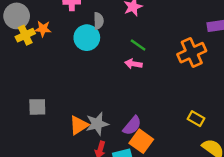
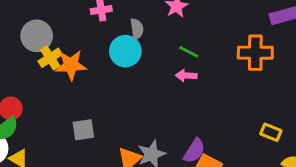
orange star: (43, 29) -> (71, 65), moved, size x1.5
orange cross: (192, 53) -> (255, 53), turned 32
gray square: (37, 107) -> (83, 130), moved

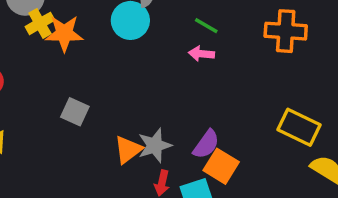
gray square: (83, 130) -> (75, 112), turned 30
yellow rectangle: (271, 132) -> (299, 127), size x1.6

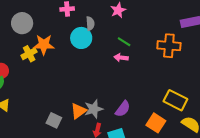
yellow cross: (40, 23) -> (29, 54), moved
gray square: (75, 112) -> (54, 120), moved
orange square: (221, 166) -> (156, 123), moved

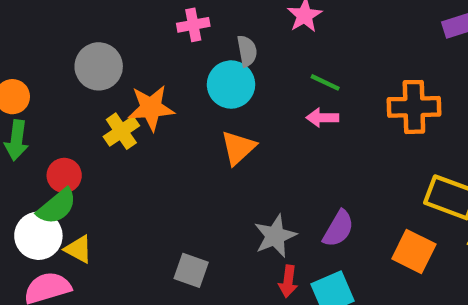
orange cross: (169, 46) -> (414, 107), moved
orange triangle: (79, 111) -> (238, 148), moved

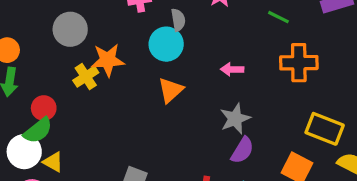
green line: (325, 82) -> (278, 17), moved
gray star: (275, 236) -> (235, 119), moved

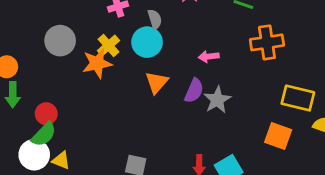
yellow cross: (86, 77) -> (109, 46), moved
purple semicircle: (242, 150) -> (194, 91), moved

